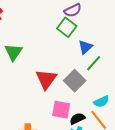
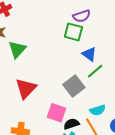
green square: (67, 27) -> (73, 32), turned -30
blue triangle: (85, 47) -> (89, 54), turned -49
red triangle: (46, 79) -> (26, 88), moved

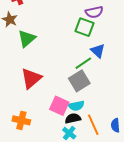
green line: (95, 71) -> (83, 63), moved
cyan semicircle: (98, 110) -> (76, 106), moved

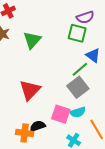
green triangle: (27, 39) -> (32, 40), moved
black semicircle: (73, 118) -> (38, 126), moved

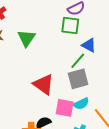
gray square: (78, 87) -> (78, 79), turned 30
red triangle: (30, 90) -> (43, 84), moved, turned -30

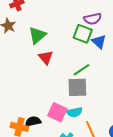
blue triangle: (89, 45) -> (99, 42), moved
red triangle: (43, 84) -> (46, 57), moved, size x0.7

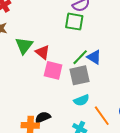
green triangle: (37, 35) -> (24, 46), moved
blue triangle: (99, 42) -> (94, 57), moved
pink square: (57, 112) -> (53, 70), moved

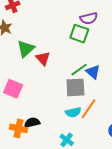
pink square: (53, 70) -> (13, 89), moved
orange line: (102, 116) -> (89, 109), moved, turned 60

